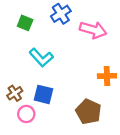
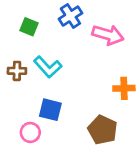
brown cross: (15, 93) -> (17, 71), moved, turned 35

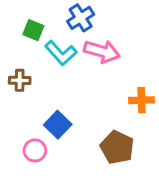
pink arrow: (108, 35) -> (102, 51), moved
cyan L-shape: (48, 67) -> (61, 53), moved
blue square: (50, 110) -> (58, 125), turned 30

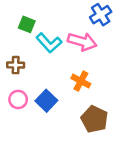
blue cross: (81, 18) -> (101, 15), moved
orange cross: (142, 100) -> (81, 81), moved, turned 30
pink circle: (35, 150) -> (18, 99), moved

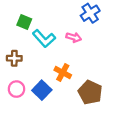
pink arrow: (82, 42) -> (74, 37), size x0.6
orange cross: (81, 81) -> (63, 73), moved
brown pentagon: (94, 119) -> (90, 92), moved

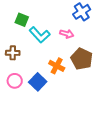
brown pentagon: (90, 92) -> (82, 59), moved

